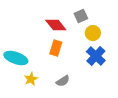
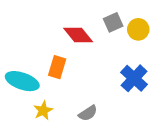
yellow circle: (93, 33) -> (138, 29), moved
orange rectangle: (56, 48) -> (57, 67), moved

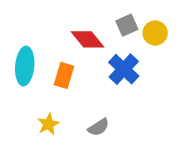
blue cross: (134, 78) -> (124, 69), moved
cyan ellipse: (22, 81) -> (25, 66), moved, turned 76

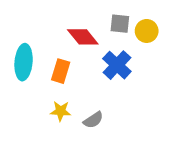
gray square: (127, 25) -> (120, 24), turned 30
yellow star: (48, 124) -> (61, 111), moved, turned 30

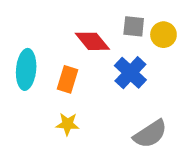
gray semicircle: (93, 120) -> (150, 134), moved, size x1.5

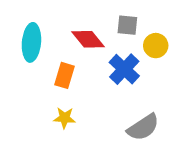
yellow circle: (163, 35) -> (156, 46), moved
cyan ellipse: (26, 69) -> (31, 42), moved

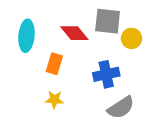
gray square: (127, 25) -> (108, 21), size x1.5
blue cross: (124, 69) -> (106, 74), moved, turned 35

